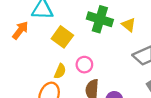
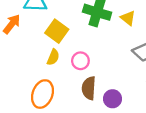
yellow semicircle: (60, 71) -> (53, 57), moved

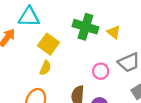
pink circle: (80, 61) -> (101, 71), moved

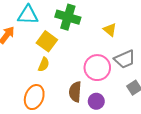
green cross: (85, 27) -> (68, 17), moved
pink circle: (101, 71) -> (97, 68), size x1.6

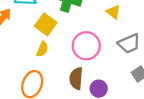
pink circle: (97, 68) -> (86, 46), moved

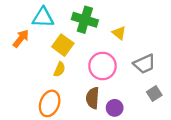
yellow triangle: (113, 12) -> (119, 33), moved

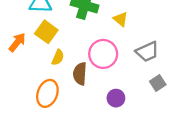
orange arrow: (21, 38) -> (17, 42), moved
yellow square: (63, 45) -> (46, 32), moved
brown semicircle: (93, 98) -> (80, 74), moved

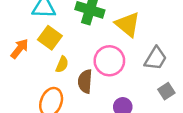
yellow triangle: (121, 19) -> (128, 24), size x1.6
gray trapezoid: (147, 52) -> (156, 58), turned -35

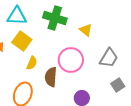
yellow triangle: (128, 24) -> (86, 30), size x0.6

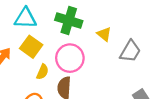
gray trapezoid: (109, 58) -> (130, 51), moved
pink circle: (71, 60) -> (70, 58), moved

